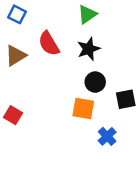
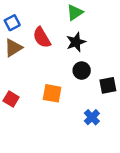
blue square: (17, 14) -> (12, 23), moved, turned 35
orange square: (83, 109) -> (52, 93), moved

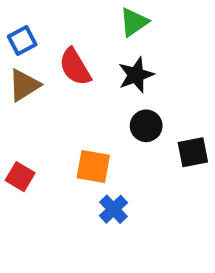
blue cross: (92, 117) -> (114, 209), moved

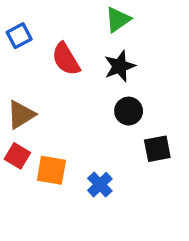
brown triangle: (24, 85) -> (21, 115), moved
black square: (193, 152) -> (157, 149), moved
orange square: (93, 166) -> (51, 170), moved

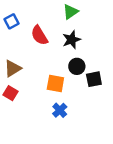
black square: (157, 149) -> (94, 79), moved
orange square: (51, 170) -> (55, 84), moved

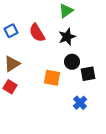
blue square: (12, 21) -> (11, 31), moved
blue cross: (60, 110) -> (80, 103), moved

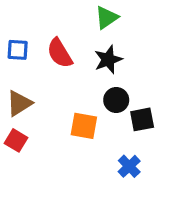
blue square: (11, 31) -> (18, 50), turned 32

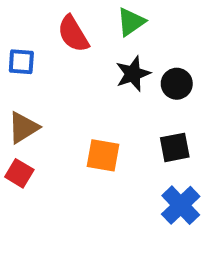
red semicircle: (60, 53) -> (73, 34), moved
black circle: (116, 100) -> (177, 84), moved
blue cross: (129, 166) -> (181, 205), moved, size x1.4

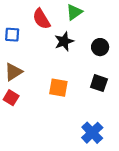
black star: (133, 74) -> (64, 41), moved
black square: (175, 147) -> (99, 83), turned 30
blue cross: (181, 205) -> (92, 133), moved

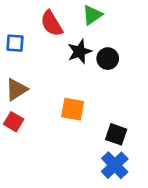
black circle: (100, 47) -> (108, 59), moved
black square: (99, 83) -> (116, 134), moved

